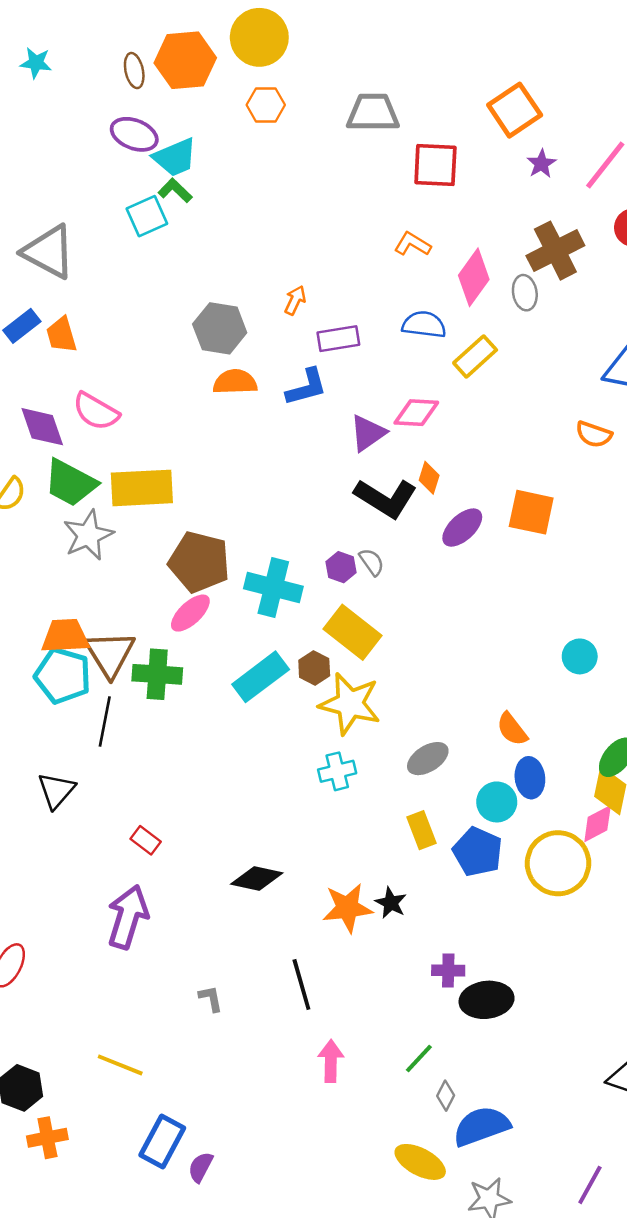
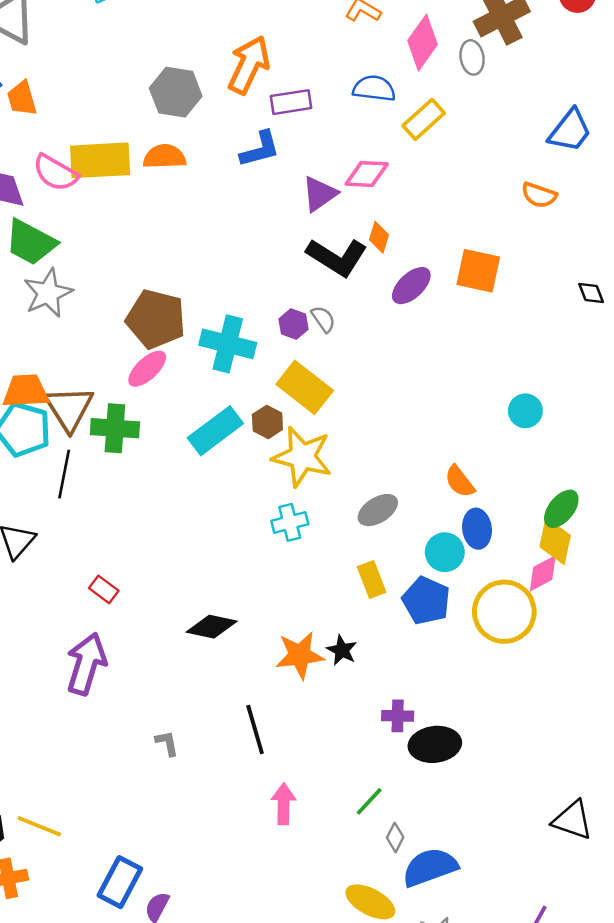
orange arrow: (295, 300) -> (249, 65), size x2.0
orange semicircle: (235, 382) -> (165, 157), moved
yellow rectangle: (142, 488) -> (100, 160), moved
yellow line: (120, 1065) -> (39, 826), moved

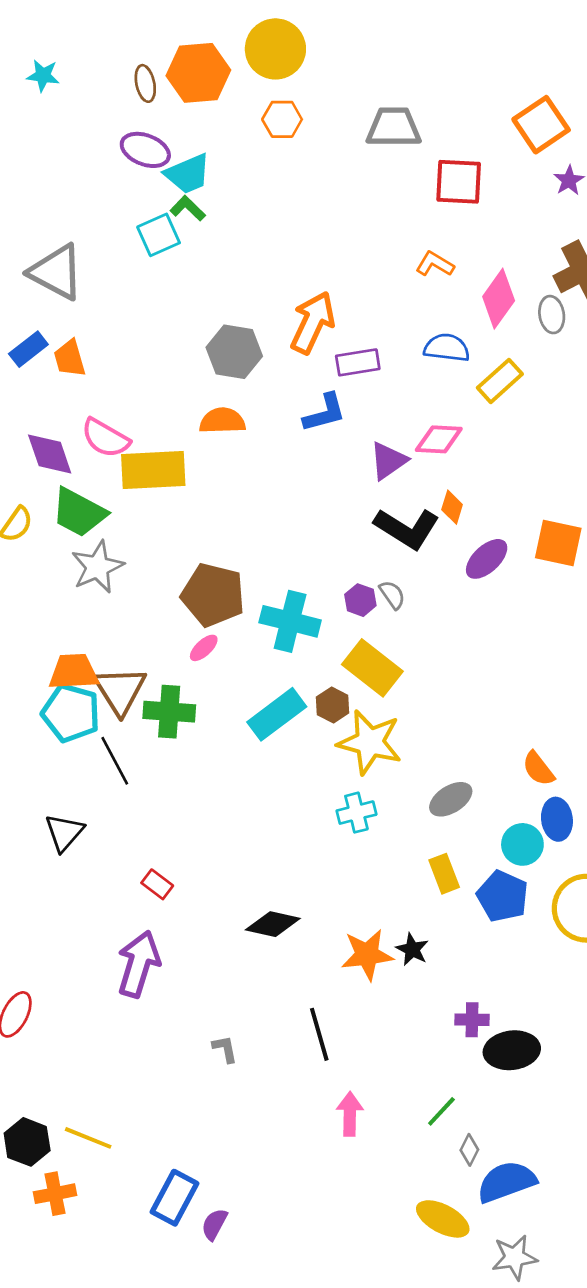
yellow rectangle: (100, 160) -> (153, 470), moved
pink ellipse: (147, 369) -> (204, 648), size x0.7
black line: (64, 474) -> (115, 761), turned -39

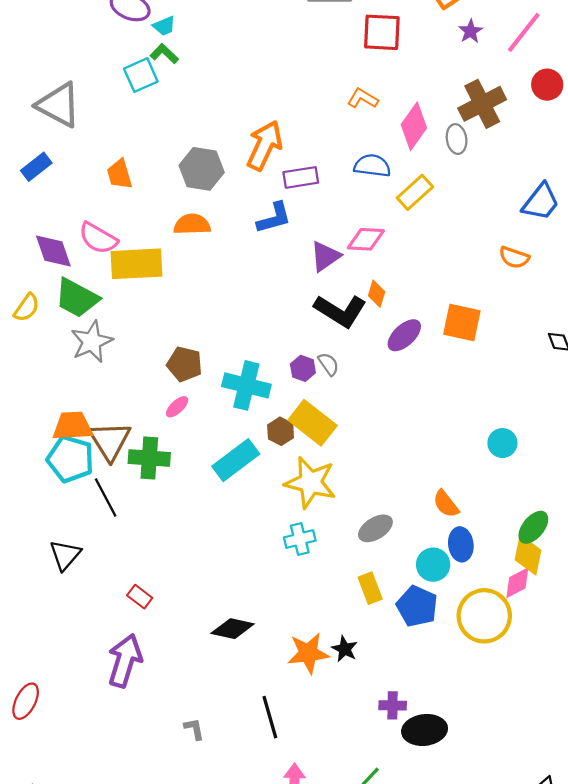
cyan trapezoid: (188, 174) -> (164, 26), size x0.6
orange trapezoid: (70, 358) -> (119, 174), moved
brown pentagon: (213, 595) -> (185, 364), size x0.7
brown hexagon: (333, 705) -> (281, 431), moved

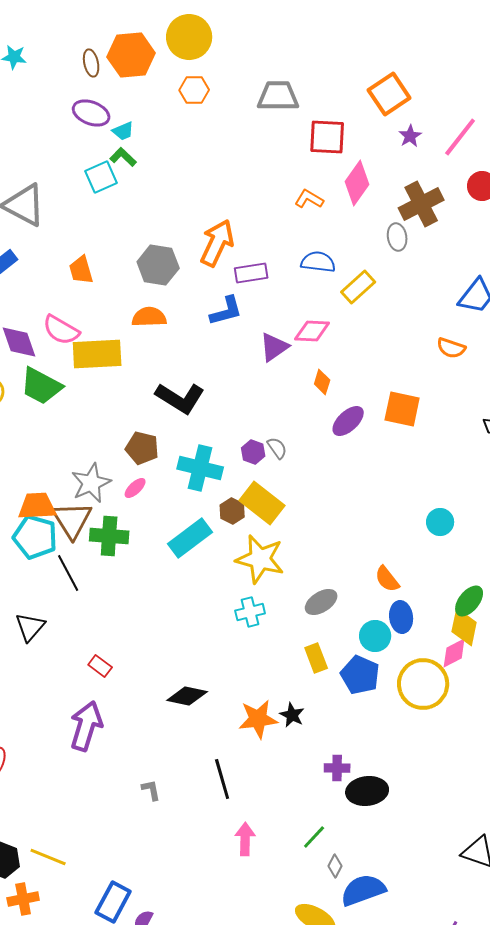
pink diamond: (414, 126) -> (357, 183), moved
black L-shape: (340, 311) -> (180, 398), moved
gray star: (92, 342) -> (91, 483), moved

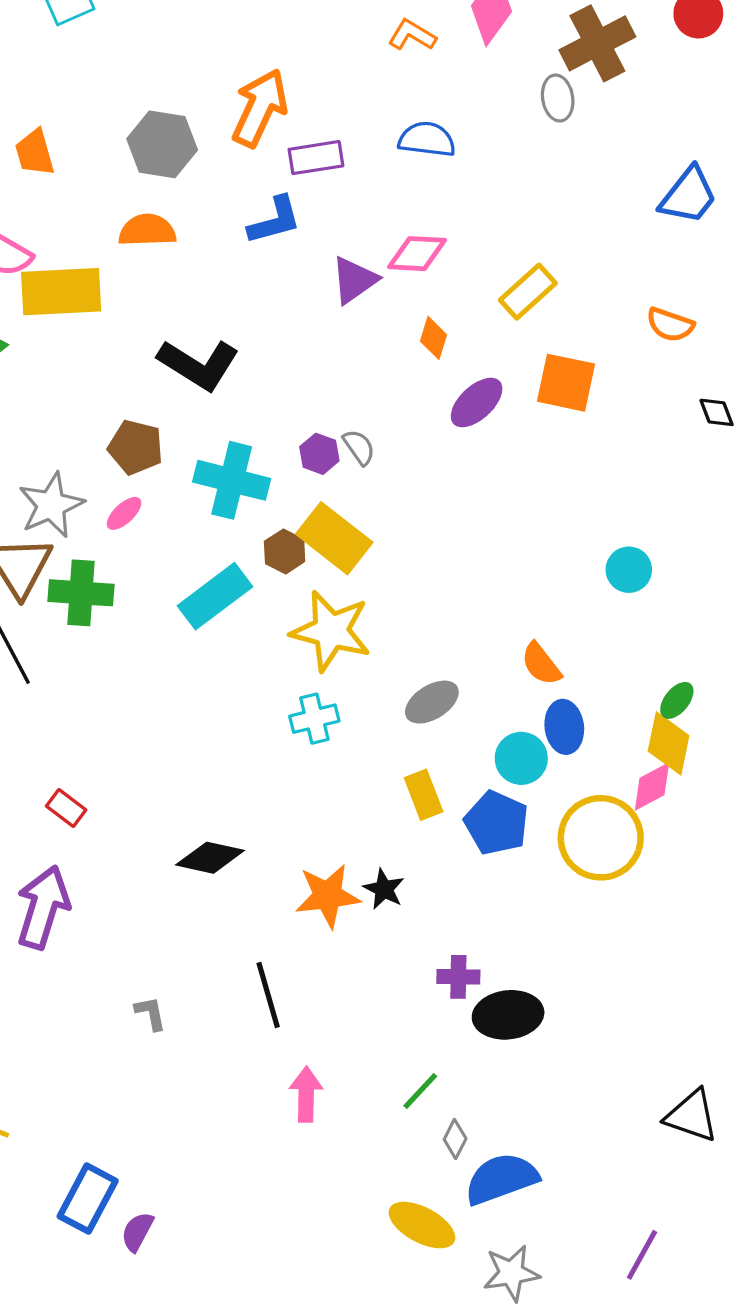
yellow rectangle: (358, 287) -> (528, 292), moved
orange semicircle: (451, 348) -> (670, 325), moved
green ellipse: (469, 601) -> (677, 700), size x0.7

